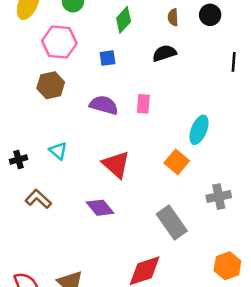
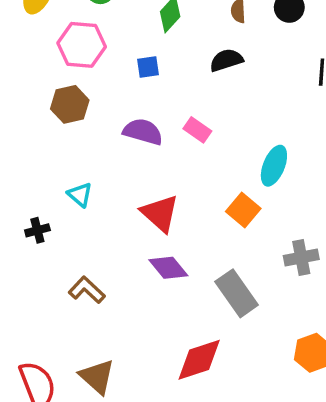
pink rectangle: (143, 104) -> (197, 130), turned -60
black cross: (19, 159) -> (37, 230), moved
brown L-shape: (38, 199) -> (87, 290), moved
purple diamond: (100, 208) -> (168, 268), moved

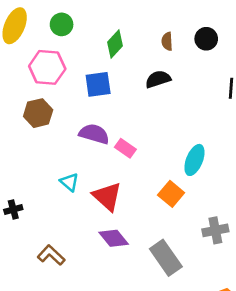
blue square: (148, 67) -> (98, 84), size x1.5
pink rectangle: (197, 130) -> (125, 148), moved
cyan triangle: (80, 195) -> (69, 182), moved

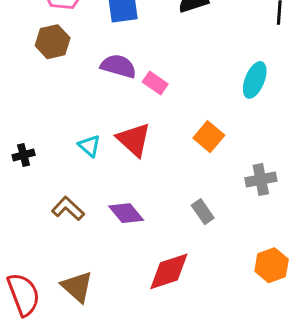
cyan ellipse: (194, 160) -> (255, 80), moved
cyan triangle: (69, 182) -> (89, 146), moved
purple diamond: (114, 238) -> (126, 213), moved
gray rectangle: (166, 258) -> (203, 212), size x0.6

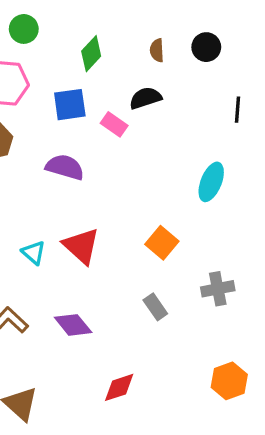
pink rectangle: (155, 83) -> (114, 124), moved
gray rectangle: (203, 212) -> (155, 307), moved
red diamond: (169, 271) -> (119, 387), size x0.7

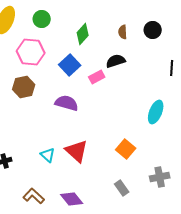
blue square: (70, 105) -> (70, 65), turned -35
pink rectangle: (114, 124) -> (97, 77), turned -63

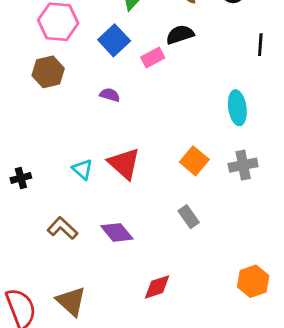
purple semicircle: (67, 103) -> (110, 95), size x0.6
cyan ellipse: (156, 112) -> (237, 108), turned -30
gray cross: (160, 177) -> (243, 165), moved

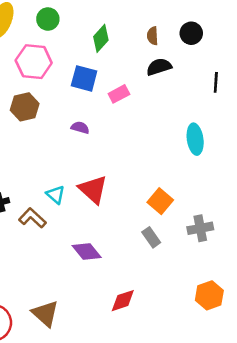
black semicircle: (180, 35) -> (159, 67), moved
blue square: (114, 40) -> (84, 78), turned -32
orange square: (194, 161) -> (160, 201), moved
gray cross: (243, 165) -> (200, 228), moved
brown L-shape: (62, 228) -> (32, 218), moved

